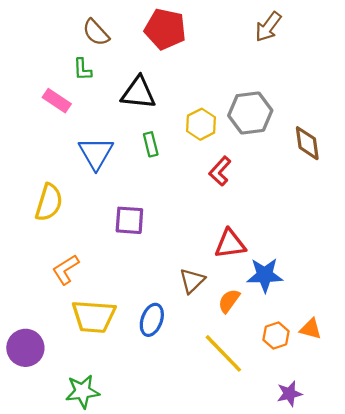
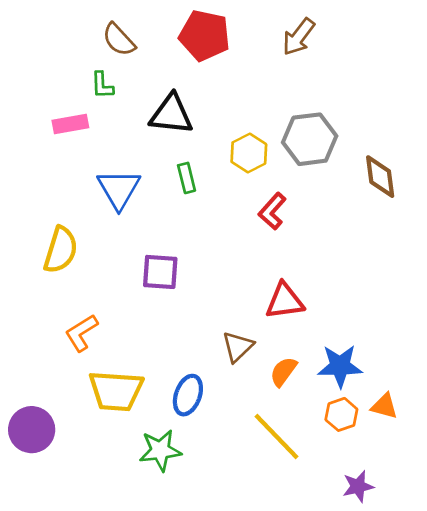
brown arrow: (268, 27) -> (299, 37), moved
pink rectangle: (57, 101) -> (70, 124), turned -44
blue star: (265, 275) -> (340, 366), moved
green star: (82, 391) -> (160, 450), moved

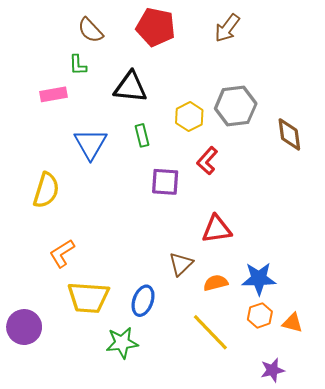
purple square: (160, 272) -> (165, 182), moved
orange semicircle: (283, 372) -> (216, 283), turned 40
orange triangle: (384, 406) -> (292, 323), moved

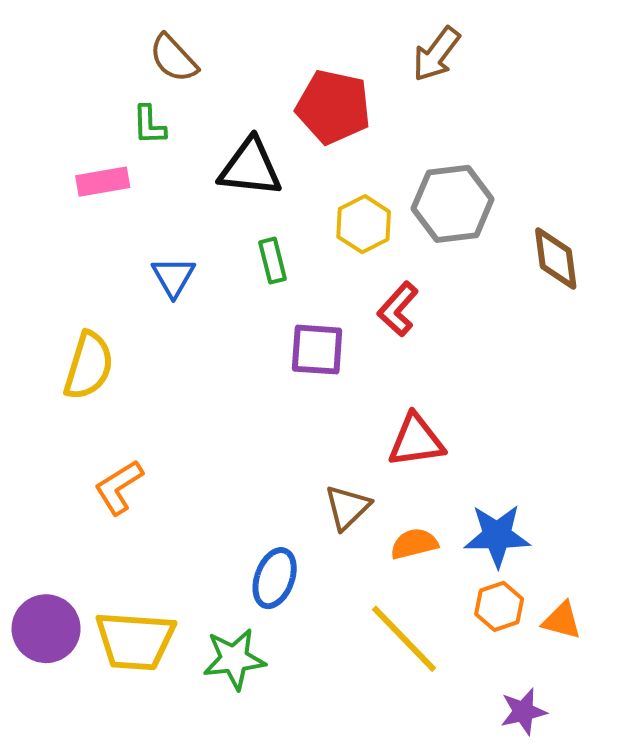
red pentagon: (156, 27) -> (333, 107), moved
blue triangle: (90, 144) -> (173, 277), size x0.7
yellow trapezoid: (88, 298) -> (135, 641), moved

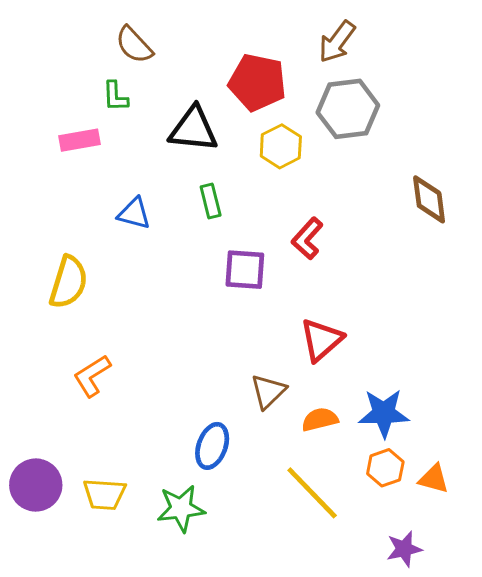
gray hexagon: (453, 204) -> (348, 109), moved
yellow hexagon: (364, 224) -> (281, 146), moved
blue triangle: (173, 277) -> (134, 213), turned -45
red triangle: (416, 441) -> (321, 340), turned -33
yellow trapezoid: (135, 641) -> (104, 494), size x0.7

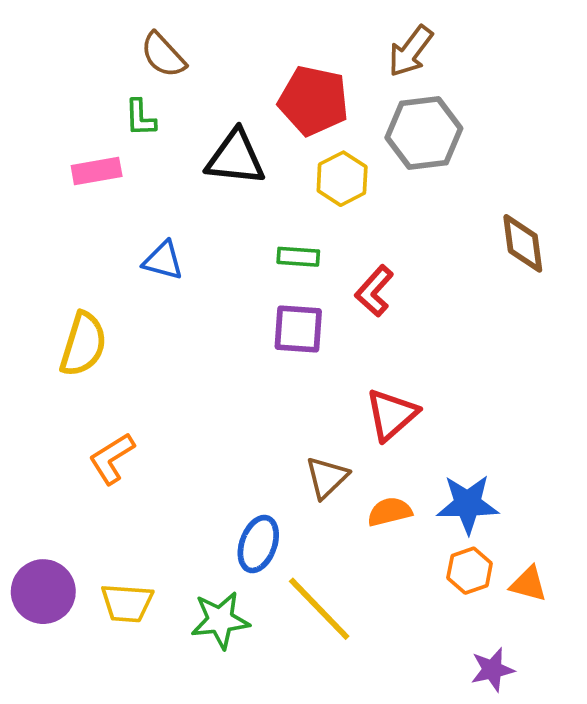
green rectangle: (211, 201) -> (298, 257), moved, turned -72
yellow line: (312, 493) -> (319, 609), moved

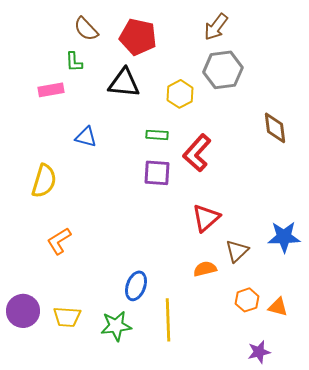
red pentagon: (313, 101) -> (138, 37), moved
red L-shape: (374, 291) -> (197, 153), size x1.4
brown triangle: (327, 477) -> (237, 251), moved
blue star: (468, 504) -> (284, 237), moved
yellow line: (319, 609) -> (168, 320), turned 42

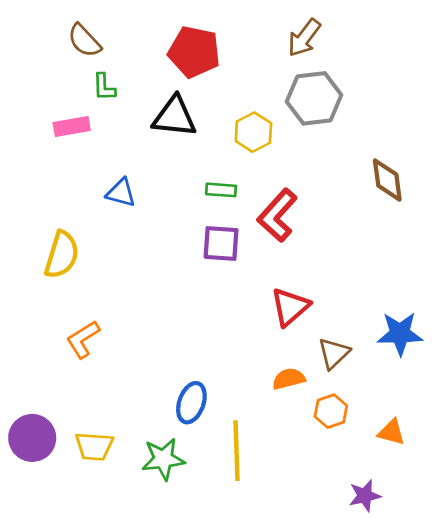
brown semicircle: (86, 29) -> (84, 41), moved
orange hexagon: (247, 300) -> (331, 411), moved

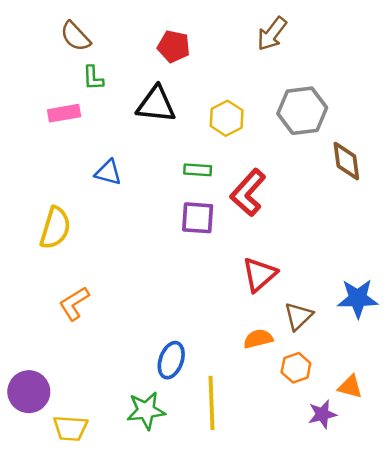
red pentagon: (194, 52) -> (174, 46), size x0.7
gray hexagon: (314, 98) -> (302, 111), moved
yellow trapezoid: (94, 446) -> (70, 428), moved
purple star: (365, 496) -> (322, 414), moved

